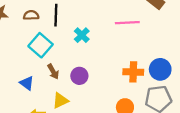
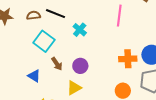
black line: (56, 15) -> (55, 14), turned -66
pink line: (127, 23) -> (119, 16), turned -75
yellow triangle: (60, 101) -> (74, 88), moved

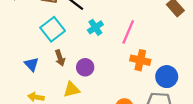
pink line: (119, 16) -> (128, 32), moved
orange cross: (128, 59) -> (140, 60), moved

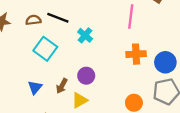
pink line: (128, 32) -> (131, 17), moved
brown arrow: (60, 58) -> (62, 86), moved, turned 64
blue triangle: (31, 64) -> (35, 87), turned 40

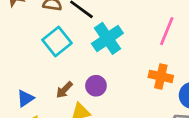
cyan cross: (85, 35) -> (107, 38), size x1.6
blue triangle: (35, 87) -> (25, 98), moved

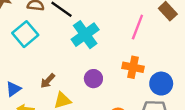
cyan square: (57, 41) -> (25, 34), moved
purple circle: (96, 86) -> (93, 79), moved

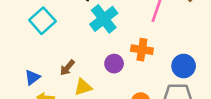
orange cross: (133, 67) -> (142, 50), moved

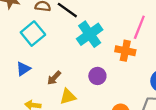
orange cross: (142, 50) -> (125, 51), moved
blue triangle: (32, 77) -> (23, 69), moved

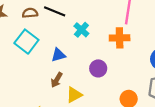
cyan cross: (90, 34) -> (81, 30), size x0.6
blue triangle: (23, 69) -> (58, 55), moved, turned 32

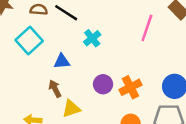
orange cross: (120, 38) -> (130, 87), moved, turned -36
brown arrow: (57, 80) -> (55, 89), turned 112

